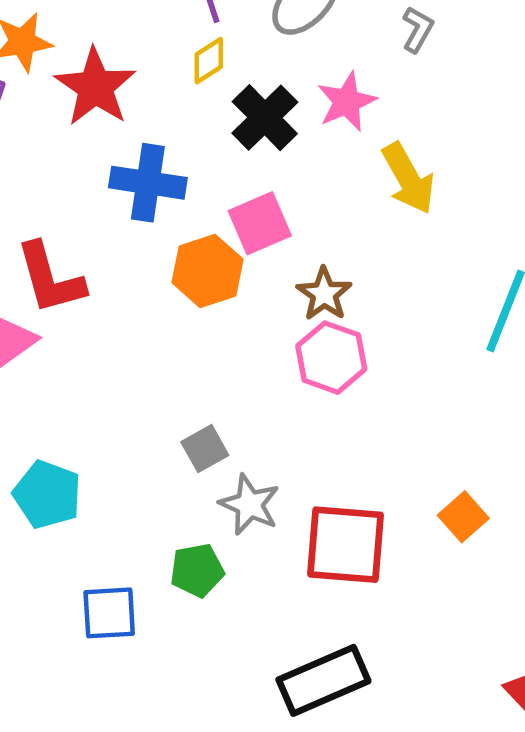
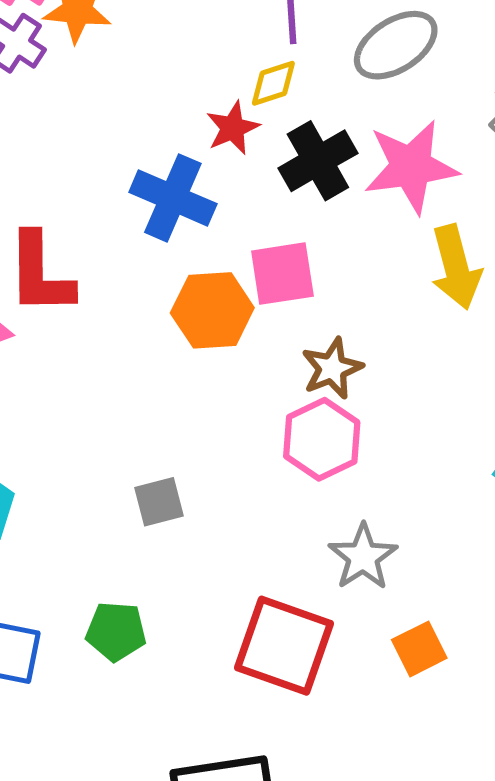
red star: (95, 87) -> (233, 128), moved, size x0.6
pink star: (347, 102) -> (411, 167), size x1.4
gray star: (249, 505) -> (363, 557), moved

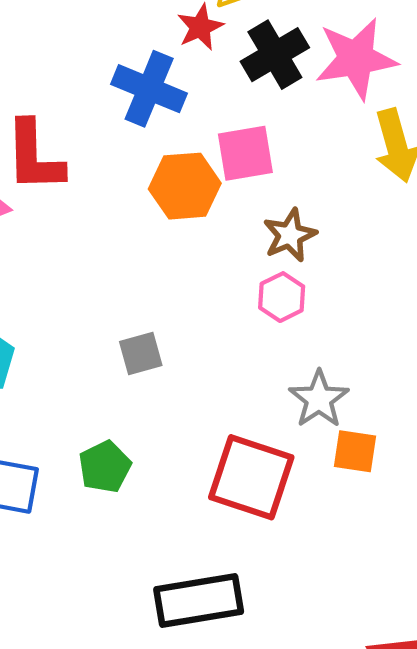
pink hexagon: (322, 439) -> (282, 297), size x0.7
green pentagon: (116, 631) -> (105, 467), turned -30
orange square: (419, 649) -> (355, 451), moved, turned 36

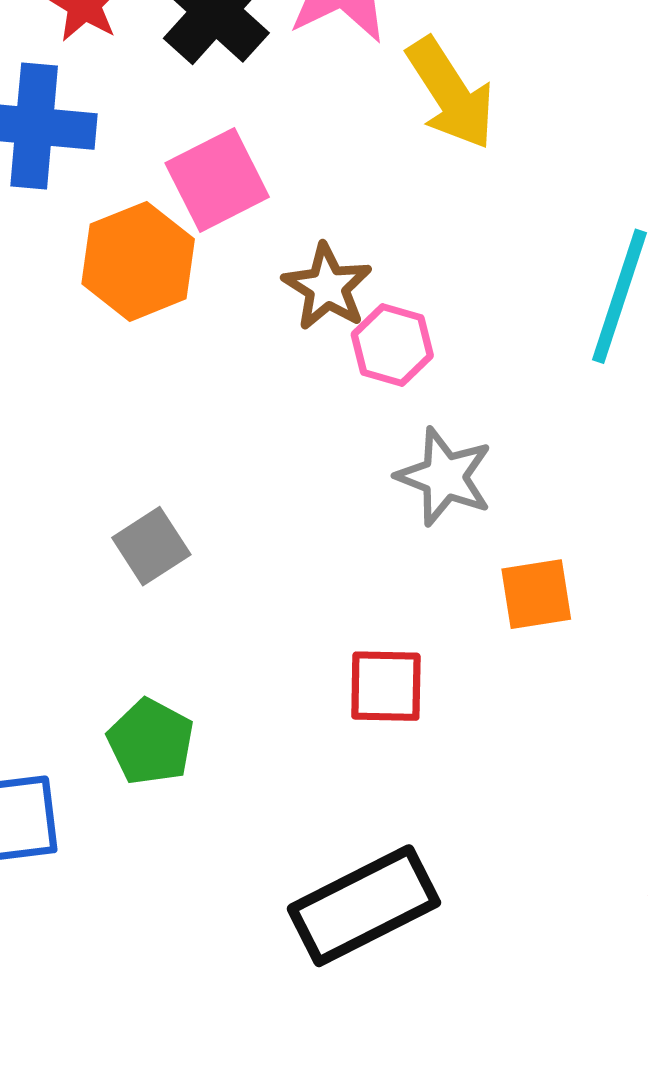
pink hexagon: (282, 297) -> (392, 345), moved
gray star: (319, 399) -> (444, 477), moved
red square: (251, 477) -> (386, 686), size x0.6

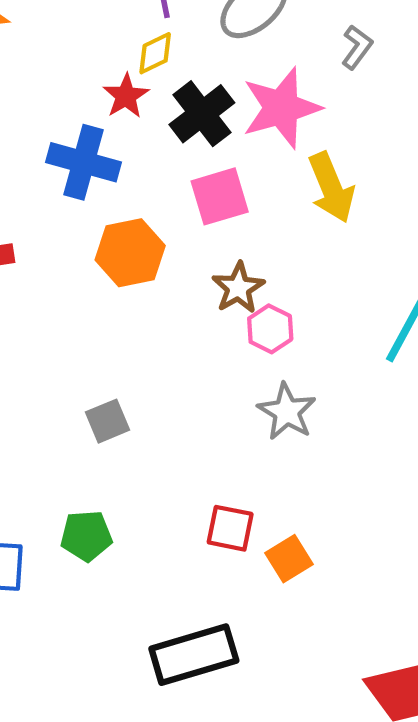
pink square: (217, 180) -> (220, 196), moved
orange square: (536, 594) -> (289, 559), moved, turned -33
green pentagon: (151, 742) -> (86, 536), turned 30

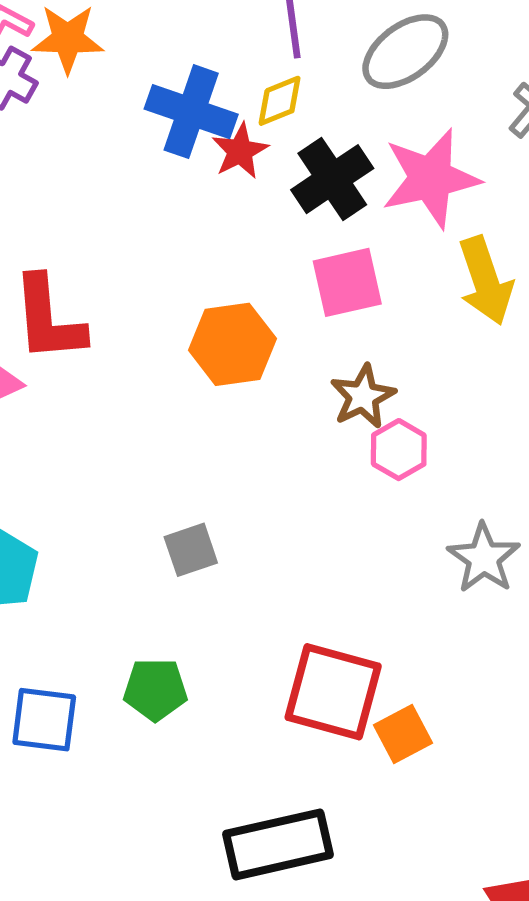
blue cross: (84, 162) -> (191, 112), moved
gray star: (287, 412) -> (484, 558), moved
red square: (230, 528) -> (333, 692), size x1.6

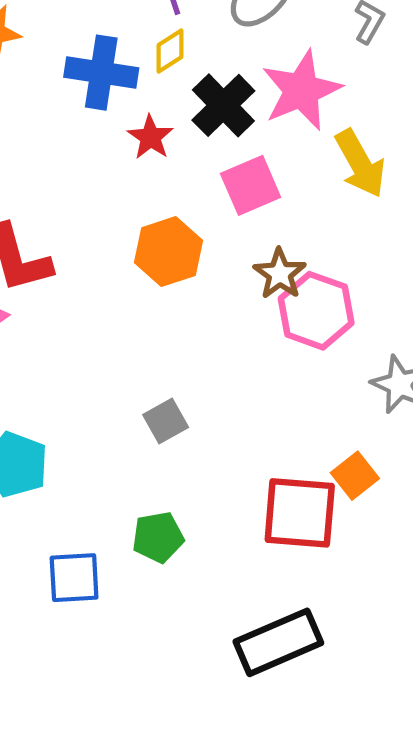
red star: (240, 151) -> (150, 137), moved
pink hexagon: (399, 450) -> (316, 311), size x1.6
orange square: (403, 734) -> (355, 476), moved

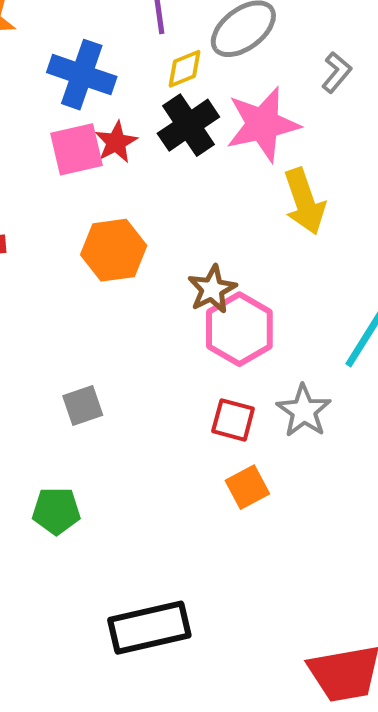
yellow diamond: (170, 51) -> (184, 69), moved
pink square: (251, 185) -> (77, 149), moved
red square: (300, 513) -> (233, 420), moved, size x0.6

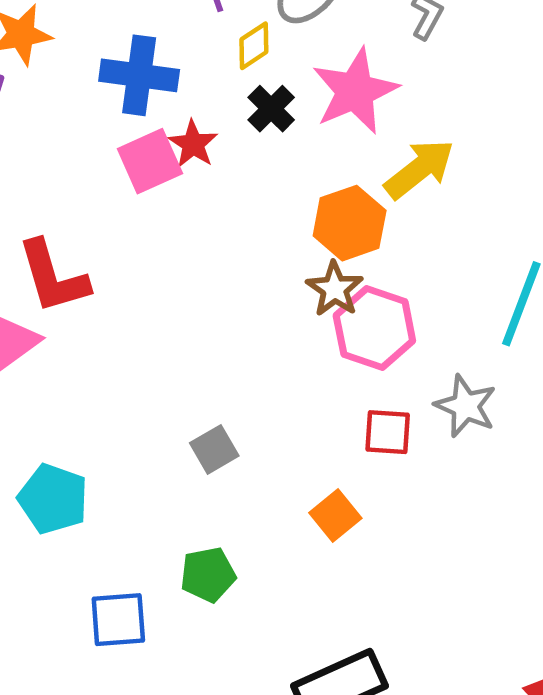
black cross: (188, 125) -> (271, 109), size x0.7
yellow arrow: (304, 201) -> (419, 169), turned -98
orange hexagon: (114, 250) -> (350, 223), moved
orange square: (247, 487) -> (335, 515), moved

